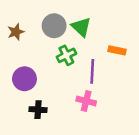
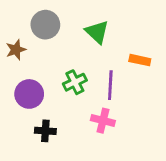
gray circle: (54, 26) -> (45, 25), moved
brown star: (16, 32) -> (16, 50), moved
green cross: (66, 55) -> (75, 82), moved

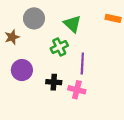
orange rectangle: (140, 60) -> (113, 18), moved
green cross: (75, 82) -> (59, 47), moved
black cross: (45, 131) -> (54, 82), moved

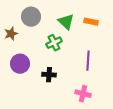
orange rectangle: (113, 18) -> (91, 22), moved
purple line: (82, 63) -> (88, 61), moved
pink cross: (77, 90) -> (83, 94), moved

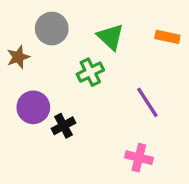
orange rectangle: (91, 22) -> (167, 37), moved
purple line: (88, 61) -> (147, 102), turned -36
black cross: (49, 75) -> (63, 126), moved, turned -32

